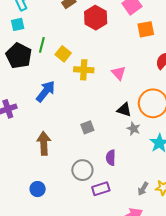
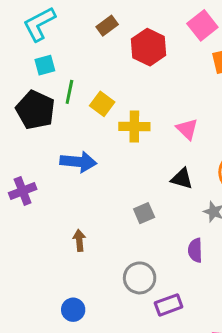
cyan square: (18, 24) -> (45, 65), moved
blue arrow: (46, 91) -> (78, 162), turned 60
black triangle: (124, 110) -> (182, 179), moved
brown arrow: (44, 143) -> (79, 240), size x0.6
purple semicircle: (111, 158) -> (195, 250), moved

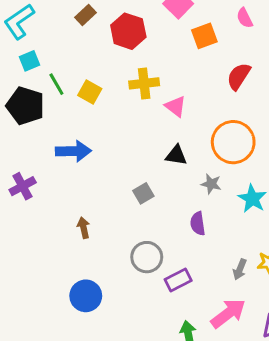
green line: (69, 92) -> (56, 84), turned -35
yellow cross: (134, 127) -> (144, 83), moved
blue circle: (73, 310) -> (86, 296), size x1.4

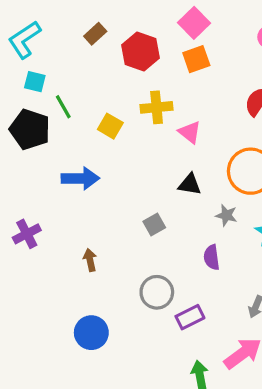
orange square: (204, 36) -> (196, 59), moved
cyan square: (29, 61) -> (35, 82), turned 36
yellow square: (90, 92) -> (110, 126), moved
purple cross: (23, 186) -> (27, 234), moved

